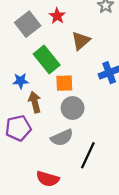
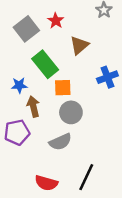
black line: (88, 155) -> (86, 177), moved

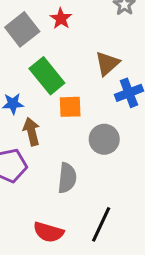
brown triangle: (79, 45) -> (107, 63), moved
gray circle: (71, 112) -> (104, 139), moved
gray semicircle: (60, 142) -> (67, 178), turned -60

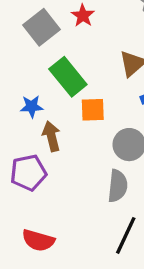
gray semicircle: (67, 178) -> (118, 186), moved
red semicircle: (49, 232) -> (38, 240), moved

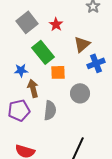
red star: (83, 16) -> (56, 24), moved
gray semicircle: (118, 186) -> (50, 110), moved

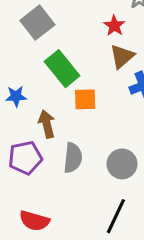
red star: (56, 24) -> (114, 26), moved
blue star: (21, 70) -> (16, 96), moved
gray circle: (80, 93) -> (122, 164), moved

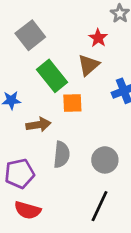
brown triangle: (122, 56) -> (89, 65), moved
brown arrow: (47, 124) -> (38, 125), turned 95
purple pentagon: (25, 158) -> (19, 174), moved

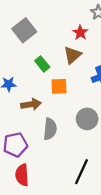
green rectangle: (52, 76) -> (42, 64), size x0.6
gray circle: (105, 160) -> (87, 119), moved
red semicircle: (28, 210) -> (22, 175), turned 70

